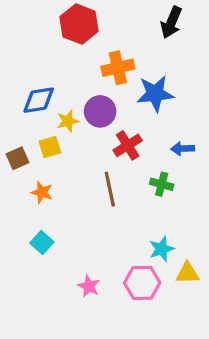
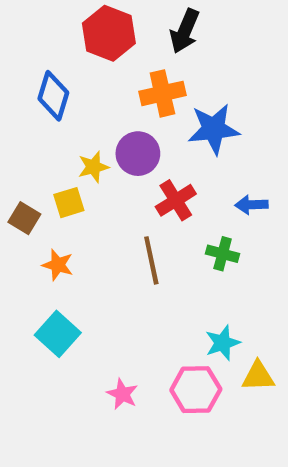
black arrow: (171, 22) -> (185, 31), moved
blue diamond: (39, 100) -> (53, 96), moved, turned -64
brown square: (18, 158) -> (24, 218), turned -35
cyan square: (42, 242) -> (58, 334), size x1.4

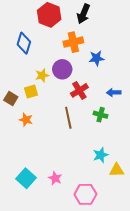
blue star: (214, 129) -> (97, 58), size x0.7
cyan square: (58, 334) -> (26, 178), moved
pink hexagon: (196, 390) -> (85, 194), moved

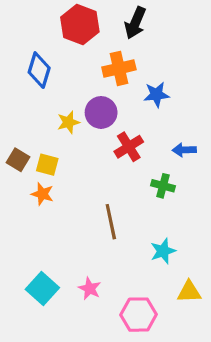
yellow square: (31, 91) -> (47, 165), moved, turned 32
brown line: (68, 118) -> (111, 222), moved
yellow triangle: (117, 170) -> (189, 292), moved

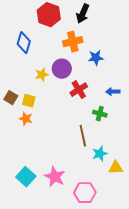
brown line: (111, 222) -> (83, 136), moved
pink star: (90, 289) -> (55, 177), size x1.5
yellow triangle: (189, 292) -> (116, 168), moved

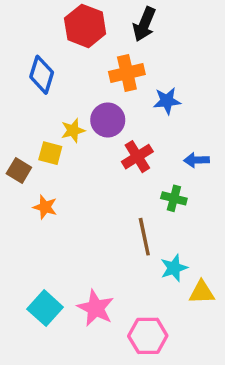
yellow square: (29, 101) -> (50, 153), moved

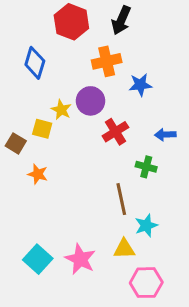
yellow star: (73, 130) -> (61, 110), turned -30
yellow triangle: (202, 292) -> (124, 249), moved
pink hexagon: (148, 336) -> (146, 283), moved

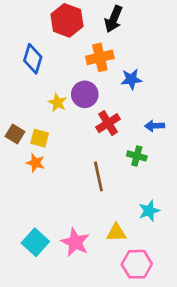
yellow square: (42, 129) -> (40, 138), moved
brown line: (121, 199) -> (98, 177), moved
cyan star: (146, 225) -> (149, 211), moved

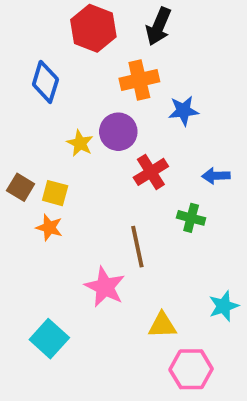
cyan star: (149, 211) -> (224, 306), moved
pink star: (75, 242) -> (105, 287), moved

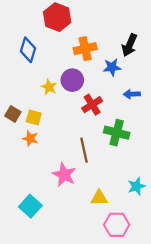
black arrow: (158, 26) -> (129, 45), moved
blue arrow: (216, 176) -> (132, 94), moved
green cross: (191, 218) -> (117, 133), size x1.5

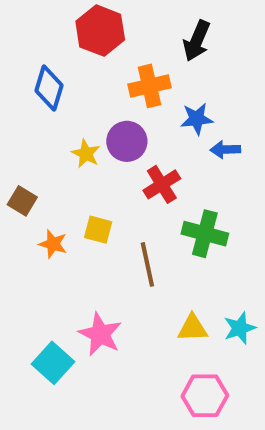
black arrow: (129, 45) -> (197, 41), moved
blue arrow: (132, 94) -> (225, 150), moved
yellow square: (34, 117) -> (98, 230), moved
pink star: (64, 175) -> (100, 334), moved
yellow triangle: (99, 198) -> (193, 328), moved

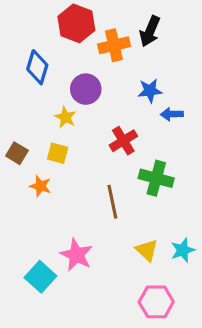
orange cross: (149, 86) -> (114, 45), moved
purple circle: (127, 141) -> (86, 89), moved
yellow square: (98, 230) -> (58, 153), moved
yellow triangle: (193, 328) -> (147, 250), turned 45

